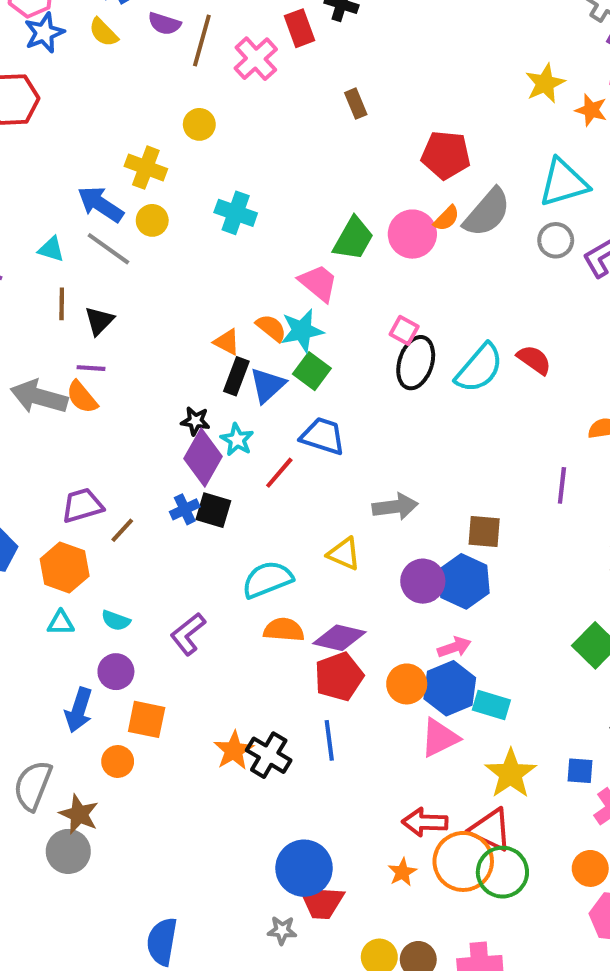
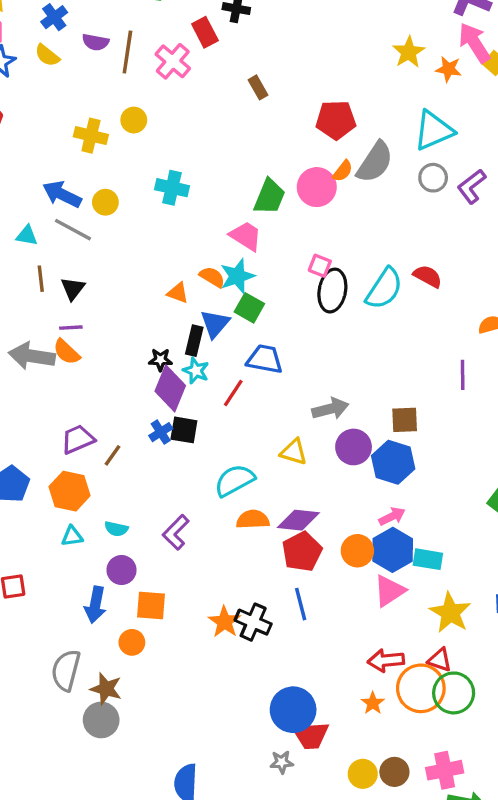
yellow cross: (146, 168) -> (91, 136), moved
black rectangle: (236, 376) -> (194, 341), moved
purple circle: (423, 581) -> (354, 447), moved
red triangle: (490, 830) -> (440, 660), size x0.7

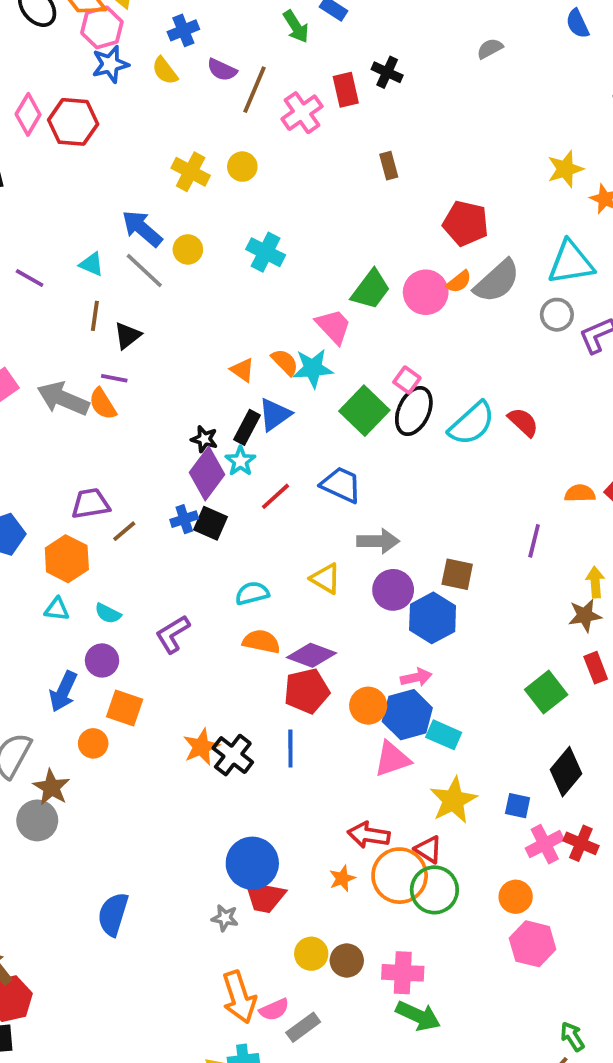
green square: (249, 308) -> (364, 411), moved, size x1.4
blue trapezoid: (265, 359) -> (341, 485), moved
cyan semicircle: (234, 480) -> (252, 593), size x0.7

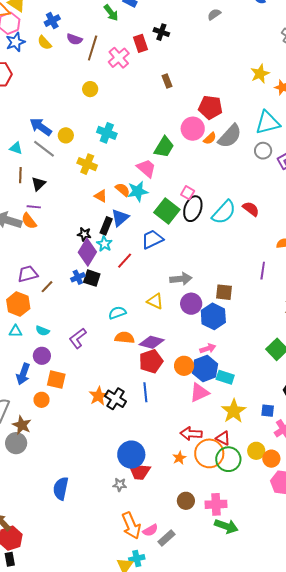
yellow cross: (191, 172) -> (87, 164), moved
pink circle: (426, 292) -> (193, 129), moved
blue trapezoid: (341, 485) -> (152, 239), moved, turned -45
yellow circle: (311, 954) -> (256, 451), moved

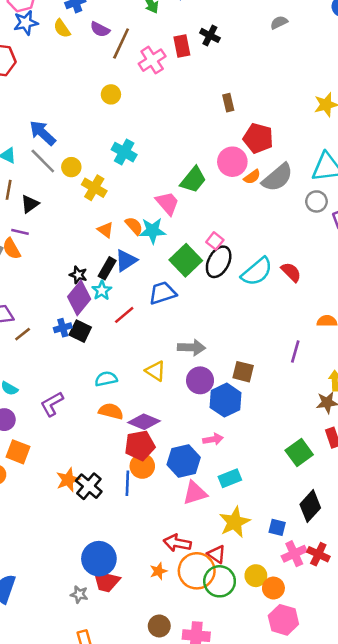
brown rectangle: (167, 81) -> (228, 103), moved
yellow circle: (66, 135) -> (71, 167), moved
orange circle: (184, 366) -> (142, 466), moved
blue hexagon: (205, 368) -> (184, 461), moved
cyan rectangle: (225, 377) -> (230, 478), turned -48

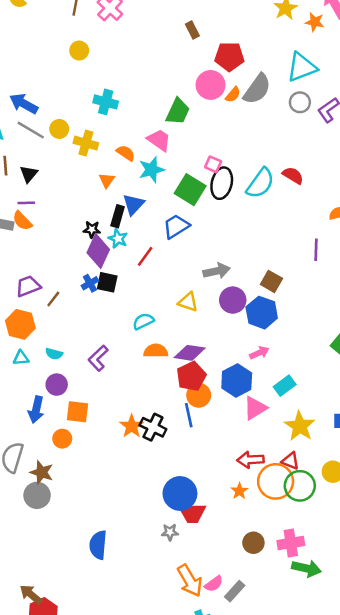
orange semicircle: (134, 226) -> (126, 153), moved
orange triangle: (106, 230) -> (107, 180), turned 42
brown square: (243, 372) -> (271, 281), turned 30

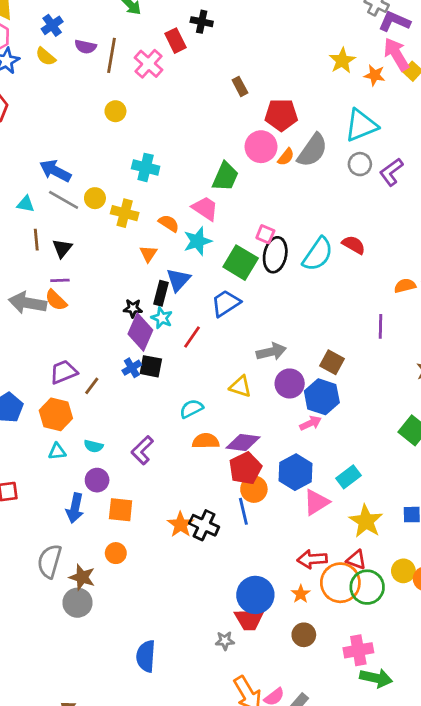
pink arrow: (259, 353) -> (310, 423), moved
orange circle: (62, 439) -> (116, 553), moved
blue circle: (180, 493) -> (255, 595), moved
brown circle: (253, 543) -> (304, 635), moved

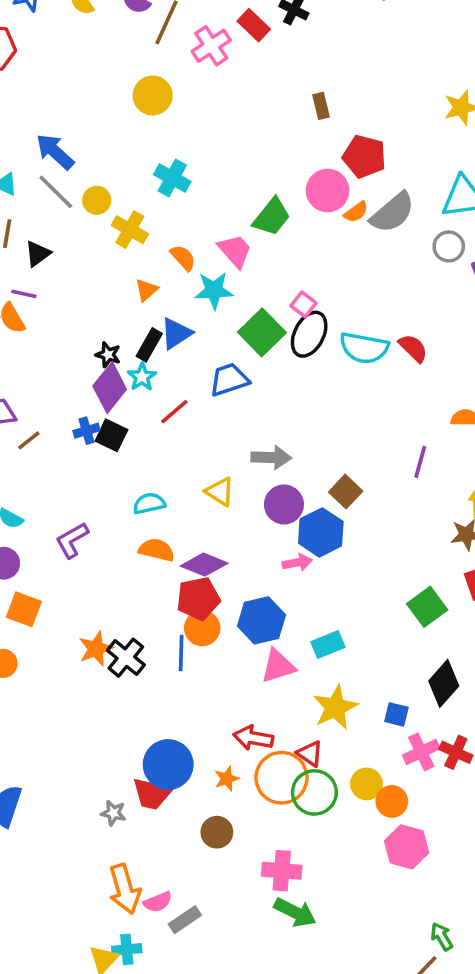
red rectangle: (175, 41) -> (254, 25), turned -35
yellow circle: (115, 111) -> (153, 95), size x1.4
cyan semicircle: (318, 254) -> (364, 348), turned 51

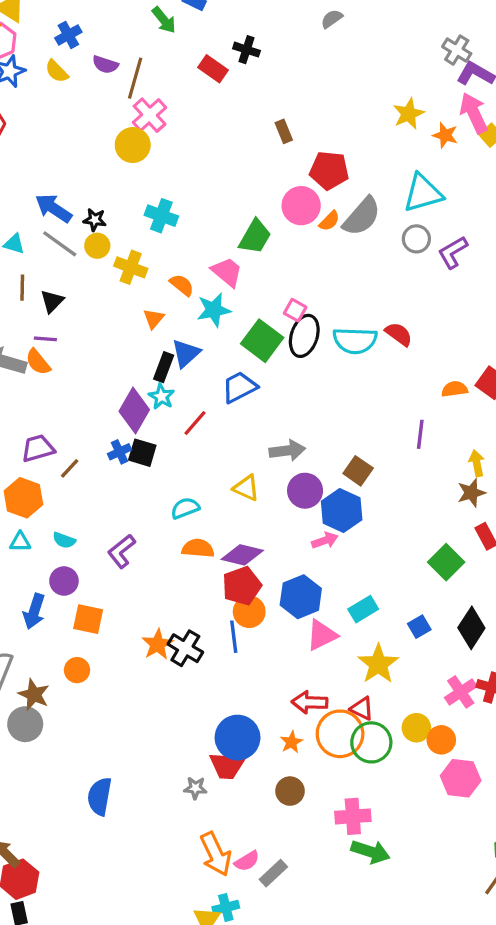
pink cross: (211, 46) -> (150, 115), moved
black star: (108, 355) -> (95, 220), moved
blue square: (396, 714) -> (419, 627), moved, turned -35

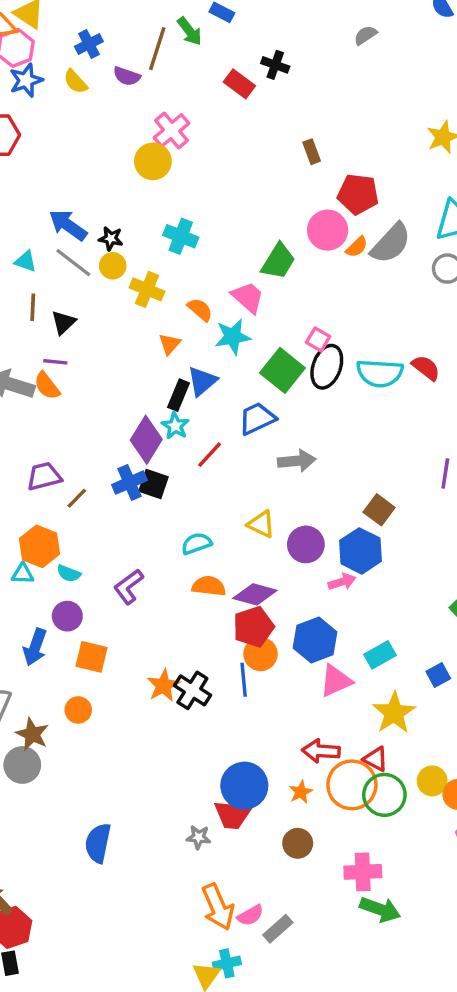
brown line: (135, 78) -> (157, 49), moved
gray arrow: (287, 451) -> (297, 461), moved
blue cross: (120, 452) -> (130, 483), size x1.4
purple circle: (305, 491) -> (306, 544), moved
orange hexagon: (23, 498) -> (39, 546), moved

